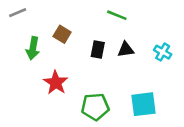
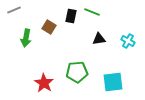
black rectangle: (98, 50) -> (71, 16), moved
red star: (56, 83) -> (44, 83), moved
green pentagon: (95, 107) -> (77, 72), moved

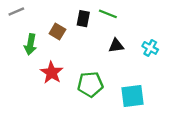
red star: (44, 83) -> (52, 73), moved

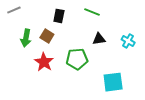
black rectangle: (83, 19) -> (59, 16), moved
brown square: (57, 31) -> (47, 36), moved
green pentagon: (90, 84) -> (77, 59), moved

